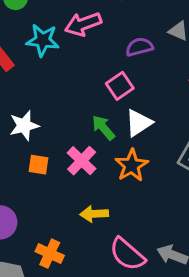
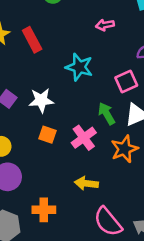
pink arrow: (83, 24) -> (105, 25), size x0.6
cyan star: (43, 40) -> (79, 67), moved
orange cross: (50, 254) -> (44, 210), turned -35

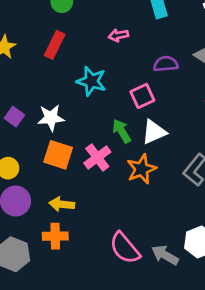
red rectangle: (32, 40) -> (55, 45), moved, turned 55
orange square: (48, 135) -> (58, 155), size x1.5
yellow arrow: (86, 183) -> (62, 204), moved

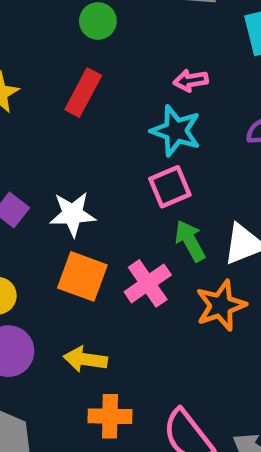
cyan star: (91, 81) -> (176, 131), moved
pink square: (142, 96) -> (170, 187), moved
orange cross: (55, 236) -> (110, 416), moved

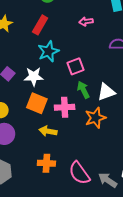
cyan star: (176, 131) -> (48, 51), moved, turned 30
pink cross: (148, 283) -> (65, 107), turned 30
yellow arrow: (85, 359) -> (48, 131), moved

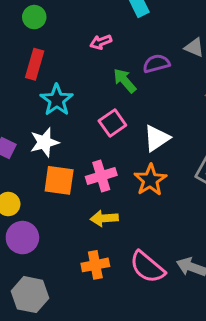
pink square: (76, 66) -> (112, 123), moved
green arrow: (83, 90) -> (125, 81), moved
yellow arrow: (48, 131) -> (104, 218), moved

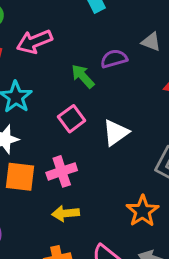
pink arrow: (101, 42) -> (34, 42), moved, size x1.6
orange star: (150, 180) -> (142, 211), moved

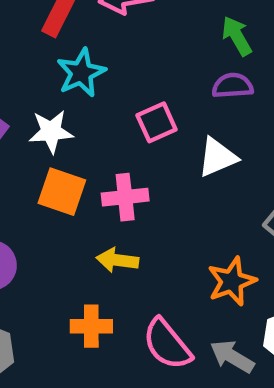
purple semicircle: (114, 59) -> (233, 86), moved
green arrow: (83, 76) -> (237, 36), moved

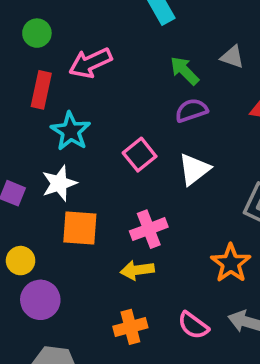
pink cross: (125, 197) -> (149, 229), moved
pink semicircle: (167, 344) -> (193, 325), size x0.7

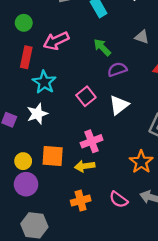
green arrow: (185, 71) -> (102, 47), moved
orange square: (80, 228) -> (53, 156), moved
yellow circle: (21, 261) -> (23, 161), moved

